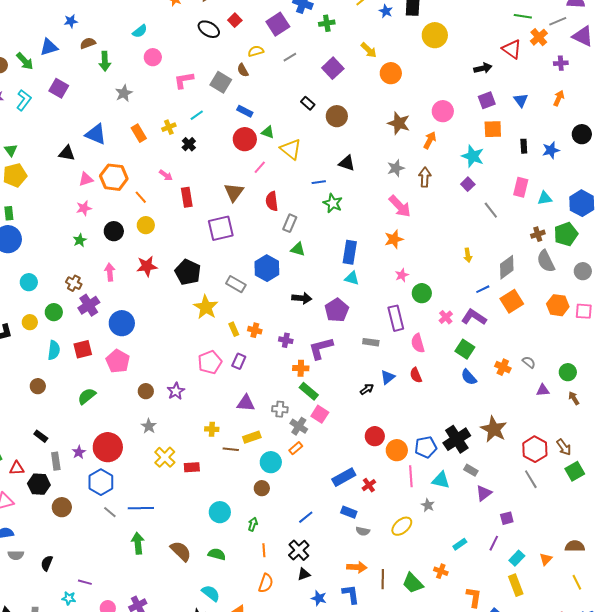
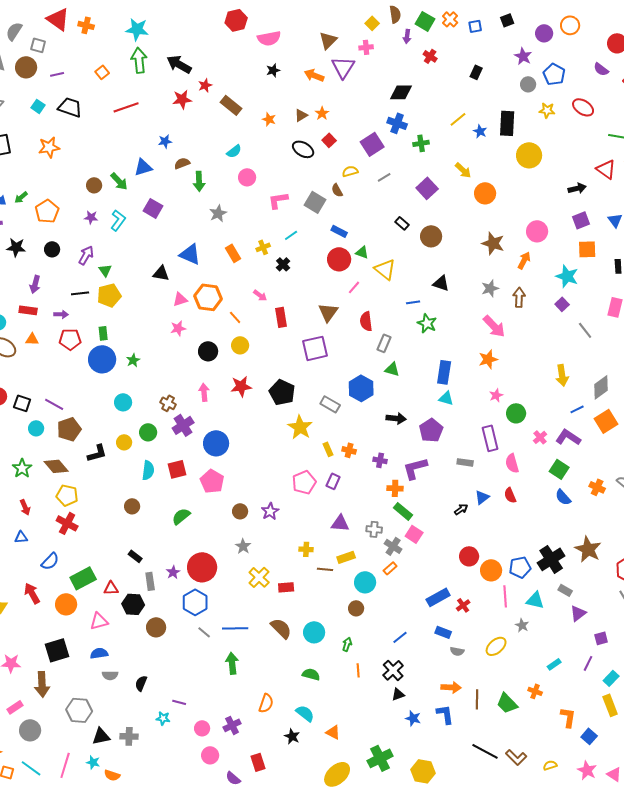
green star: (80, 240) -> (133, 360), moved
yellow arrow: (468, 255) -> (562, 375), size x1.5
brown semicircle: (181, 551) -> (281, 628), moved
orange semicircle: (266, 583) -> (266, 703), moved

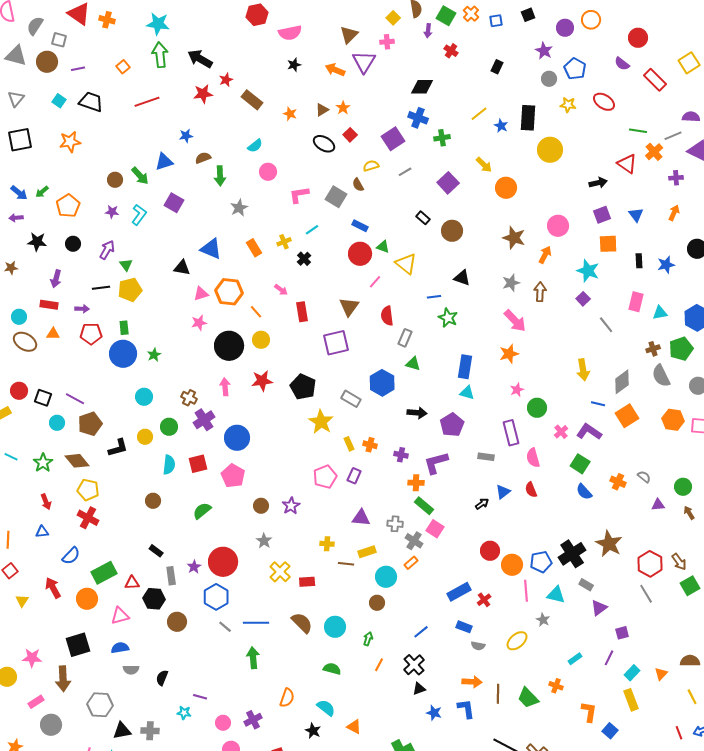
black circle: (208, 351) -> (229, 346), size x1.5
blue line: (577, 409) -> (598, 404), turned 40
orange line: (358, 670) -> (379, 665), turned 32

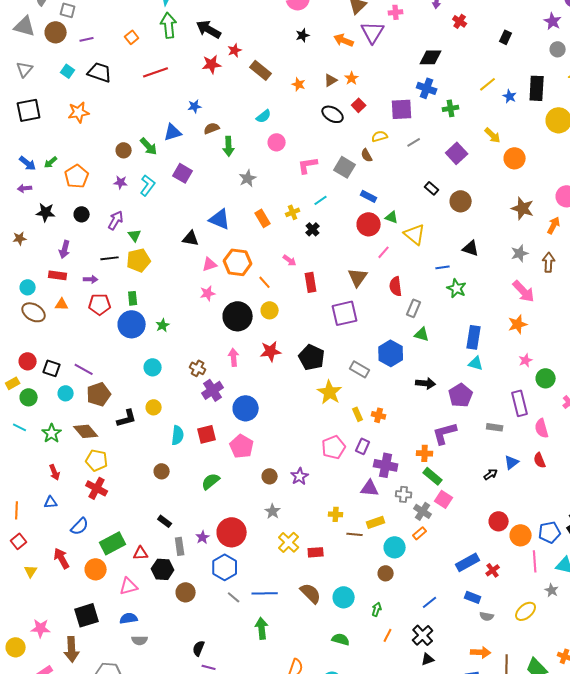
purple square: (393, 139) -> (402, 109), turned 30
green circle: (169, 427) -> (29, 397), moved
purple cross: (401, 455) -> (386, 465), moved, size x1.6
black semicircle: (162, 678) -> (199, 648), moved

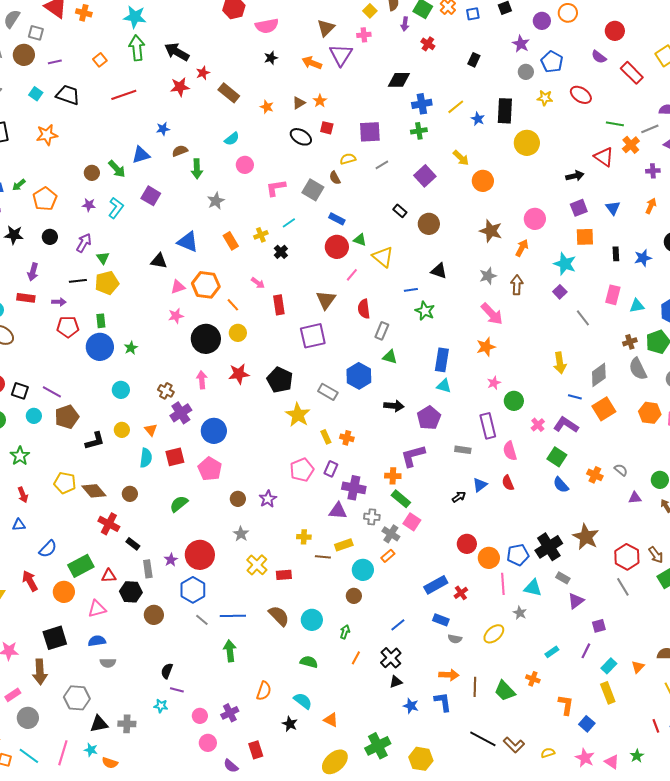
blue cross: (427, 88) -> (422, 104), moved, turned -30
red square: (359, 105) -> (327, 128), turned -32
orange triangle: (62, 304) -> (151, 430), moved, turned 48
brown diamond: (86, 431) -> (94, 491), moved
red cross: (97, 488) -> (109, 524), moved

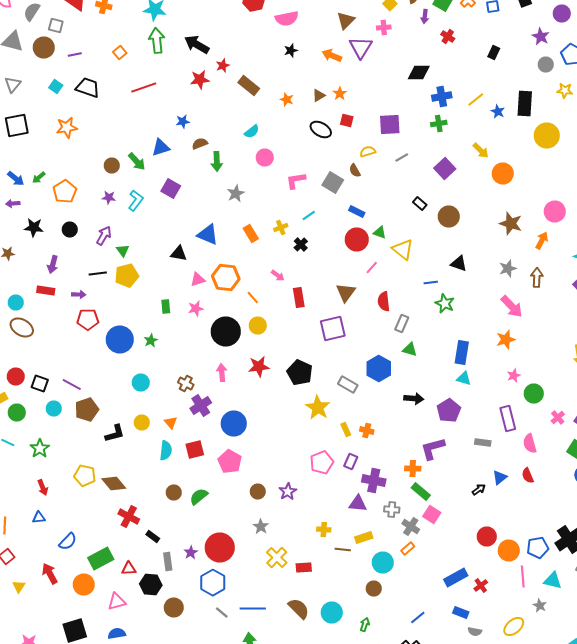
green rectangle: (101, 321) -> (166, 306), moved
brown circle: (130, 494) -> (174, 492), moved

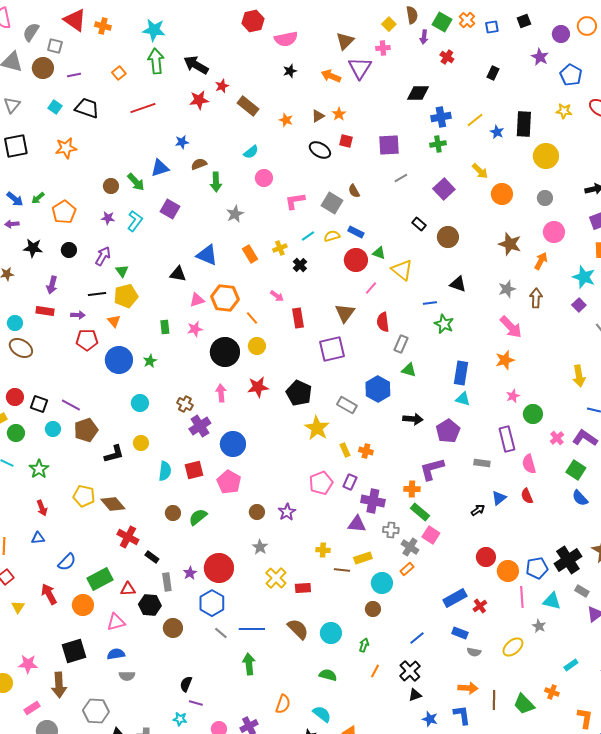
gray circle: (546, 64) -> (545, 198), moved
yellow semicircle: (368, 152) -> (332, 236), moved
orange triangle: (171, 422) -> (114, 321), moved

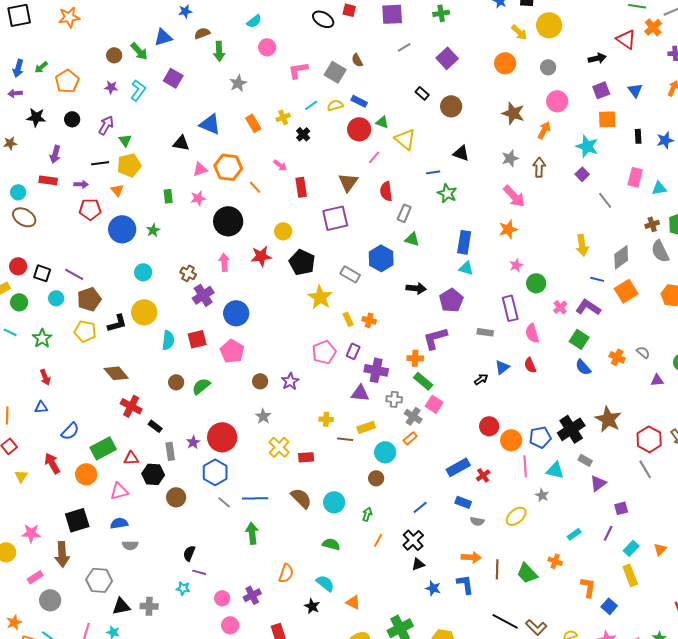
yellow arrow: (480, 171) -> (519, 32), moved
blue arrow: (15, 199) -> (18, 68), turned 66
yellow circle: (257, 346) -> (283, 231), moved
yellow circle: (141, 443) -> (144, 312), size x1.6
yellow pentagon: (84, 496) -> (85, 331), moved

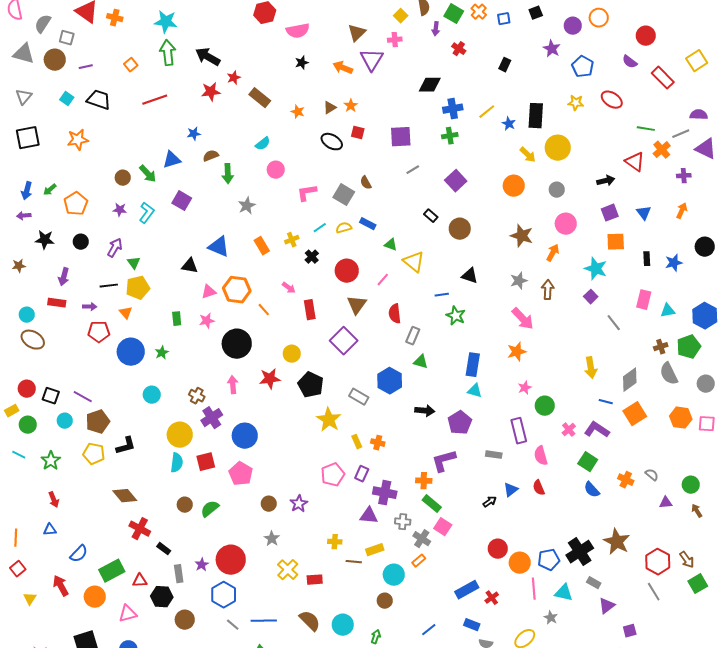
red circle: (359, 129) -> (347, 271), moved
purple square: (335, 218) -> (344, 341), turned -32
yellow circle: (144, 312) -> (180, 435), moved

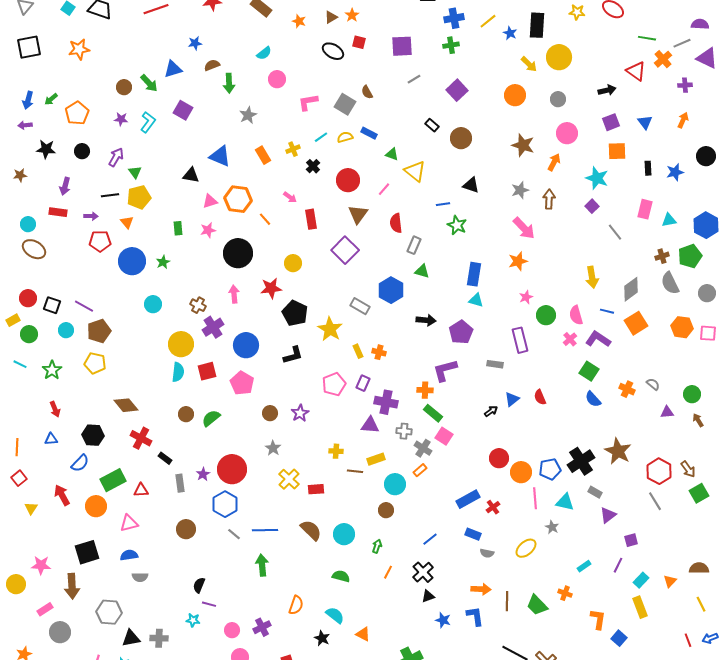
black pentagon: (311, 385) -> (295, 313), moved
black L-shape: (126, 446) -> (293, 355), moved
pink semicircle: (541, 456) -> (576, 315), moved
black hexagon: (162, 597) -> (93, 435), moved

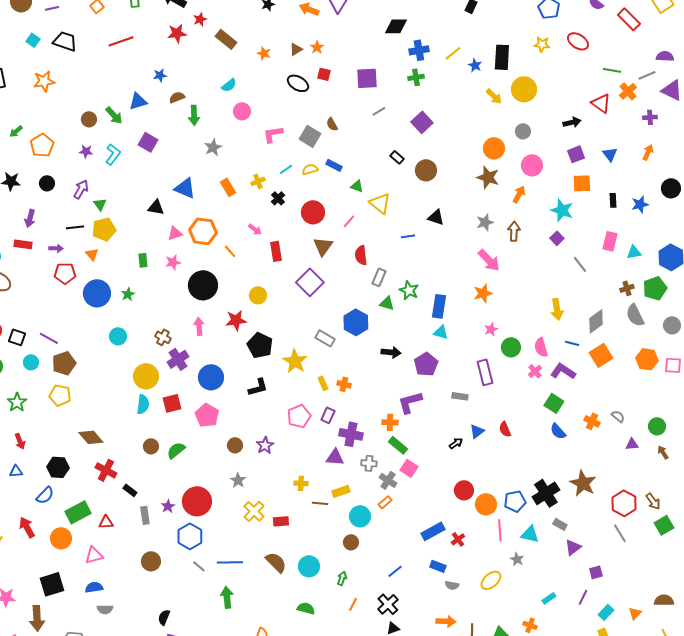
orange circle: (515, 95) -> (494, 148), moved
green star: (457, 225) -> (409, 290), moved

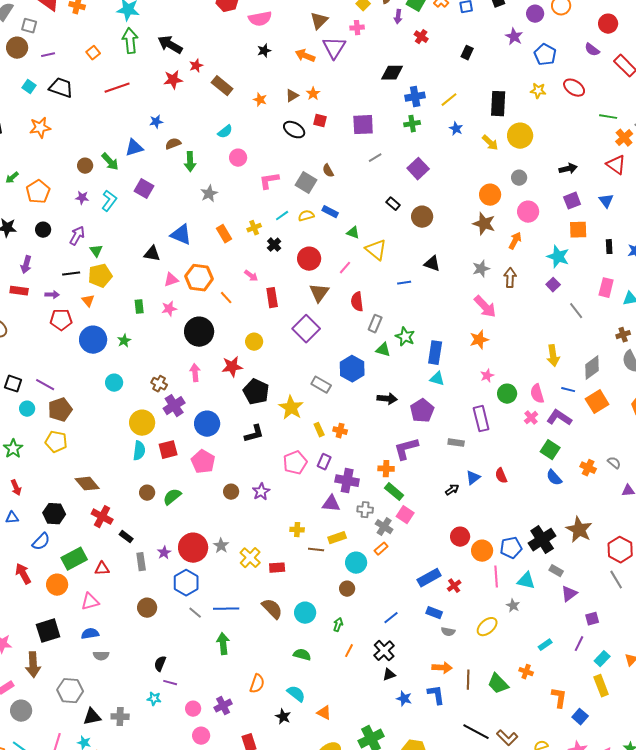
blue star: (475, 65) -> (456, 129), moved
red triangle: (601, 103) -> (616, 165), moved
gray star: (238, 480) -> (221, 546), moved

